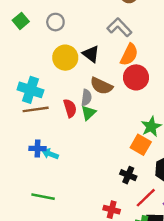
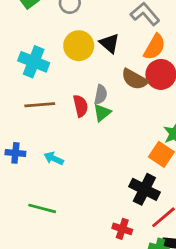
brown semicircle: (101, 86) -> (135, 79), moved
cyan cross: (30, 90) -> (34, 62), moved
blue cross: (38, 149) -> (15, 153), moved
black cross: (128, 175) -> (144, 189), size x1.5

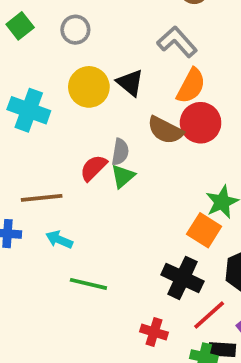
brown line: (40, 105) -> (42, 198), moved
red semicircle: (81, 106) -> (93, 168), turned -120
green line: (42, 208) -> (88, 284), moved

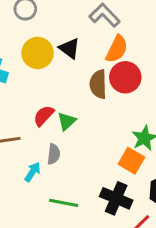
brown semicircle: (165, 130) -> (98, 84), turned 64
gray semicircle: (120, 152) -> (54, 154), moved
cyan arrow: (59, 240) -> (33, 172), moved, turned 102
green line: (88, 284) -> (64, 203), moved

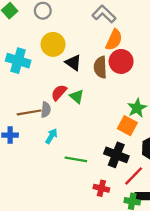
black triangle: (69, 48) -> (73, 63), moved
green triangle: (67, 121) -> (77, 96), turned -35
gray semicircle: (54, 154) -> (46, 110), moved

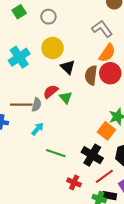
cyan cross: (18, 61) -> (19, 57), turned 30

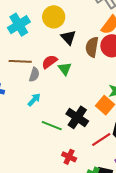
brown line: (21, 105) -> (20, 61), moved
black cross: (92, 155) -> (77, 117), moved
red line: (104, 176) -> (101, 139), moved

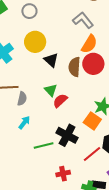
red semicircle: (49, 62) -> (60, 101), moved
green line: (52, 126) -> (44, 146), turned -30
red cross: (69, 157) -> (63, 174), turned -32

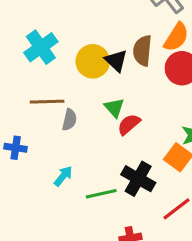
yellow circle: (35, 42) -> (93, 61), moved
brown semicircle: (74, 67) -> (142, 51), moved
cyan arrow: (24, 123) -> (63, 176), moved

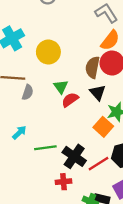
brown semicircle: (142, 51) -> (93, 67), moved
black triangle: (116, 61) -> (98, 93), moved
black cross: (138, 179) -> (74, 156), moved

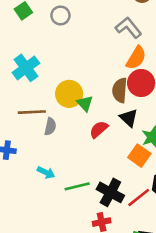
yellow circle: (48, 52) -> (69, 94), moved
green triangle: (61, 87) -> (85, 103), moved
cyan arrow: (19, 132) -> (46, 172), turned 77

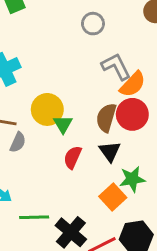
gray circle: (60, 15) -> (93, 24), moved
gray L-shape: (128, 28) -> (116, 67), moved
red semicircle: (99, 129) -> (73, 157), turned -36

